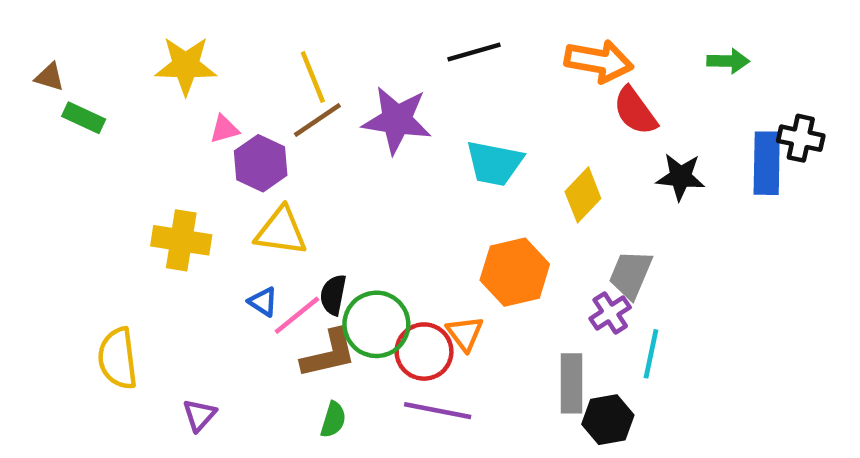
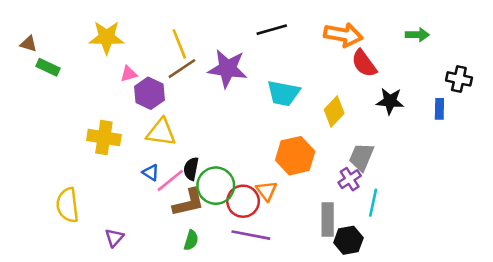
blue rectangle: (767, 163) -> (439, 109), moved, size x0.6

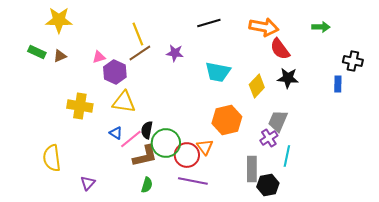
yellow star: (107, 37) -> (59, 20), moved
brown triangle: (28, 44) -> (60, 56), moved, turned -40
purple star: (227, 69) -> (175, 53), size x0.6
black star: (390, 101) -> (288, 78), moved

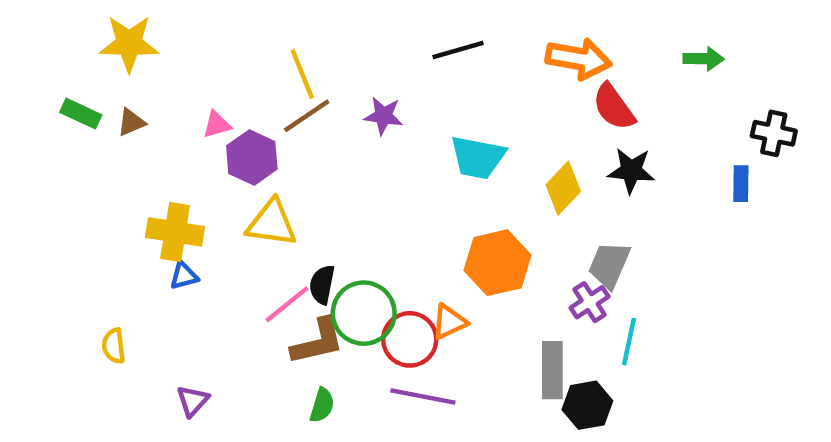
blue triangle: (116, 133) -> (184, 276), moved, turned -48
orange triangle: (205, 147) -> (449, 322), turned 42
yellow semicircle: (52, 158) -> (114, 346), size x0.6

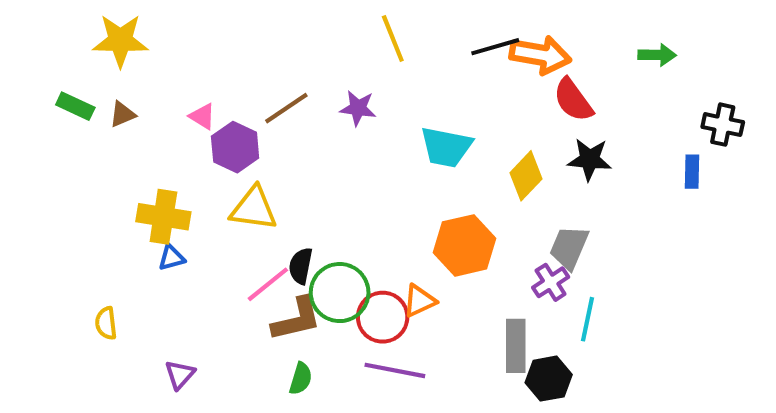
black line: (458, 50) -> (495, 47), moved
yellow line: (302, 74) -> (393, 39), moved
pink triangle: (217, 125) -> (202, 116), turned 48

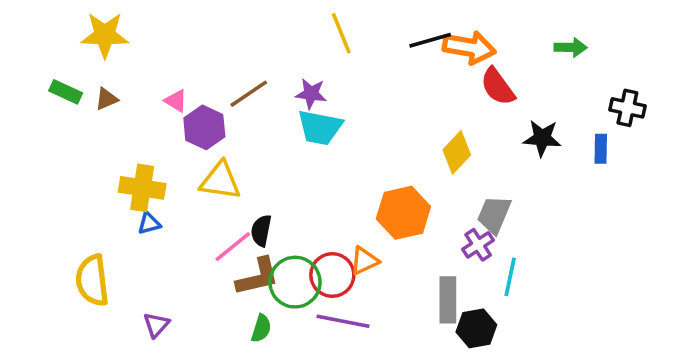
cyan trapezoid: (446, 147) -> (320, 127), moved
black star: (590, 159) -> (542, 138), moved
green circle: (340, 293) -> (295, 282), moved
yellow semicircle: (106, 323) -> (92, 280), size x1.8

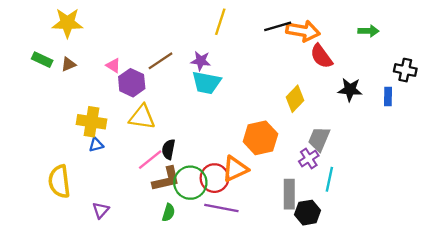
yellow line: (341, 33) -> (220, 22), turned 40
orange triangle: (364, 261) -> (235, 169), size x1.4

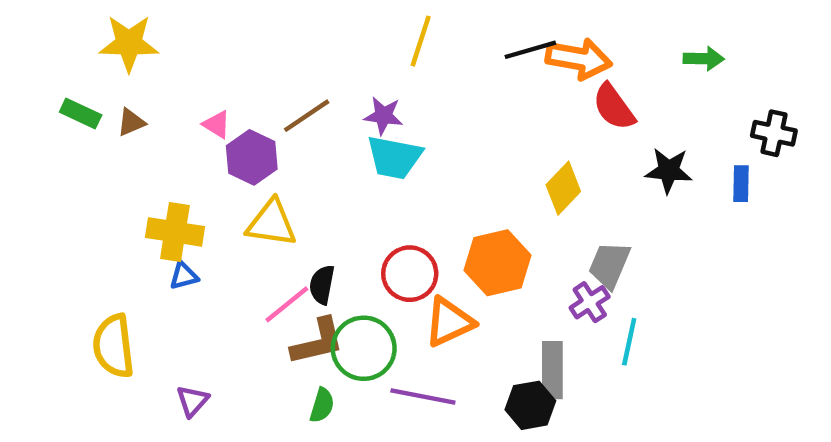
red circle: (214, 178) -> (410, 274), moved
black hexagon: (308, 213) -> (530, 405), moved

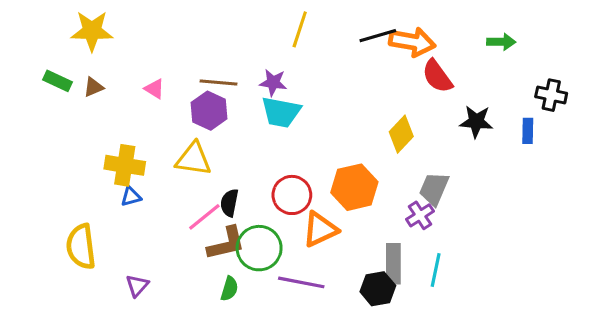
brown line: (307, 116) -> (218, 83), turned 39
purple hexagon: (252, 157) -> (209, 111), moved
cyan line: (629, 342) -> (436, 270), moved

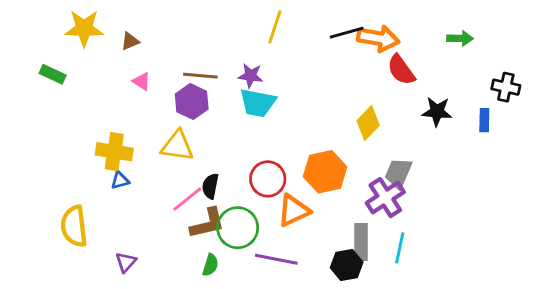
brown triangle: (93, 87) -> (130, 41), moved
purple cross: (420, 215) -> (385, 198), size x1.5

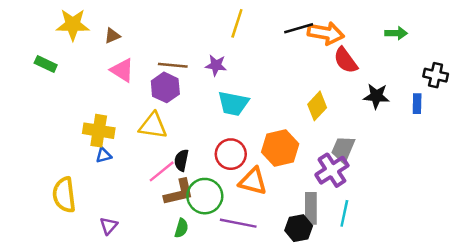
pink triangle: (142, 81) -> (122, 70), size x1.5
cyan trapezoid: (258, 103) -> (233, 104), moved
orange triangle: (294, 210) -> (253, 181), turned 40

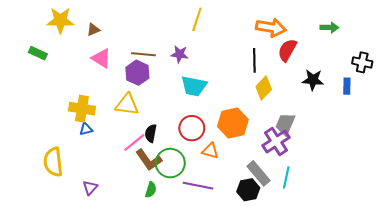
black line: (299, 28) -> (254, 60), moved, turned -75
red semicircle: (346, 60) -> (287, 50), turned 65
orange triangle: (253, 181) -> (210, 151), size x0.7
brown L-shape: (179, 192) -> (149, 160), turned 68
gray rectangle: (311, 208) -> (259, 173), turned -40

